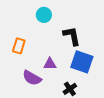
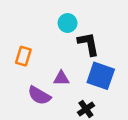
cyan circle: (44, 15) -> (68, 23), moved

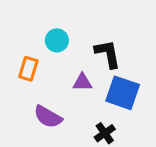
cyan circle: (68, 23) -> (57, 40), moved
purple triangle: (61, 78) -> (82, 82), moved

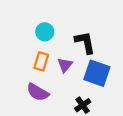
orange rectangle: (28, 69) -> (41, 61), moved
purple triangle: (82, 82) -> (65, 65), turned -49

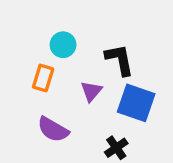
orange rectangle: (41, 61) -> (43, 78), moved

